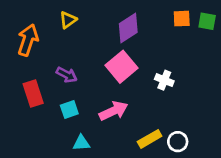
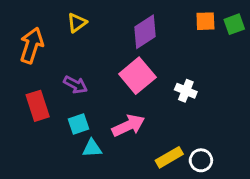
green square: (207, 21) -> (234, 24), turned -30
cyan triangle: (81, 143) -> (92, 148), moved

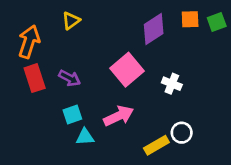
purple diamond: (145, 32) -> (154, 29), moved
red rectangle: (38, 106) -> (35, 78), moved
white circle: (201, 160) -> (182, 133), moved

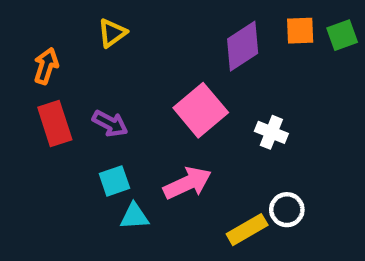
orange arrow: (29, 42) -> (46, 66), size x0.7

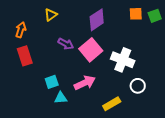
purple diamond: (243, 46) -> (97, 20), moved
purple arrow: (110, 123) -> (66, 44), moved
white cross: (271, 132) -> (123, 60), size x1.6
white circle: (287, 210) -> (138, 86), moved

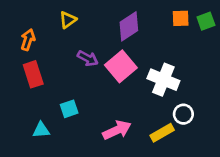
pink arrow: (85, 83) -> (117, 130), moved
cyan triangle: (61, 98) -> (41, 130), moved
yellow rectangle: (112, 104) -> (162, 133), moved

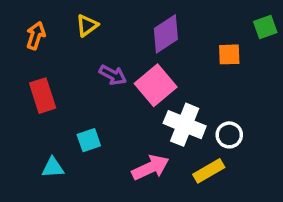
orange square: (181, 18) -> (229, 54), moved
orange arrow: (28, 40) -> (36, 36), moved
white cross: (163, 80) -> (185, 125), moved
white circle: (183, 114) -> (229, 135), moved

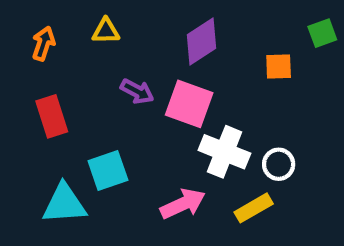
yellow triangle: (87, 25) -> (106, 31), turned 35
pink square: (156, 85) -> (189, 104), turned -30
cyan square: (89, 140) -> (108, 170), size x1.4
cyan triangle: (53, 168) -> (64, 204), size x1.6

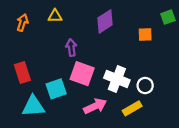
purple arrow: (137, 91) -> (71, 48), turned -126
pink square: (189, 104) -> (82, 74), moved
red rectangle: (52, 116) -> (22, 72), moved

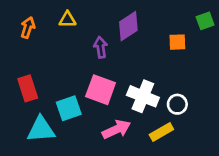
purple arrow: (71, 48) -> (101, 47), moved

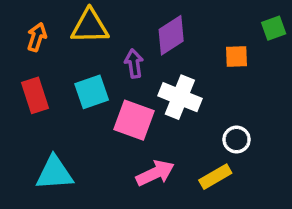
yellow triangle: (67, 20) -> (90, 26), size x1.6
red rectangle: (28, 88) -> (35, 95), moved
white cross: (143, 96) -> (180, 97), moved
cyan square: (69, 108) -> (92, 92), moved

